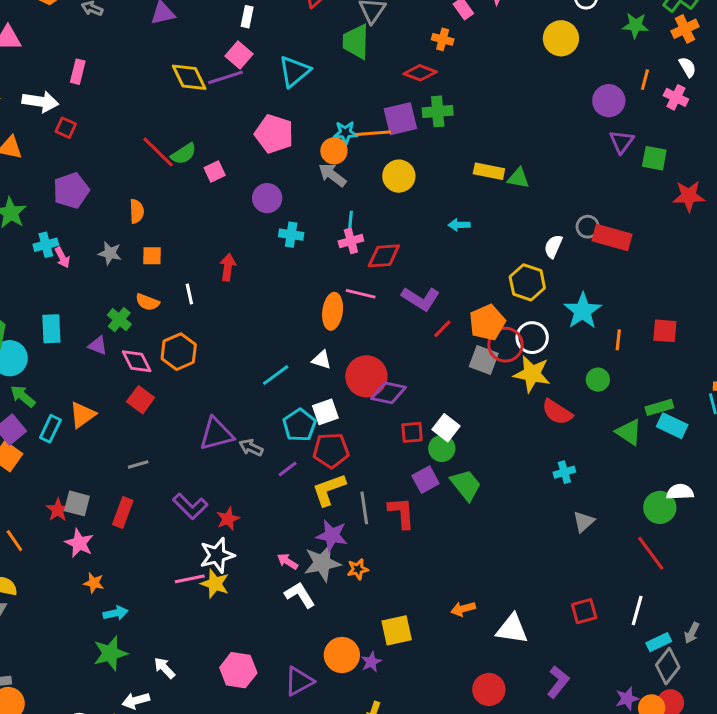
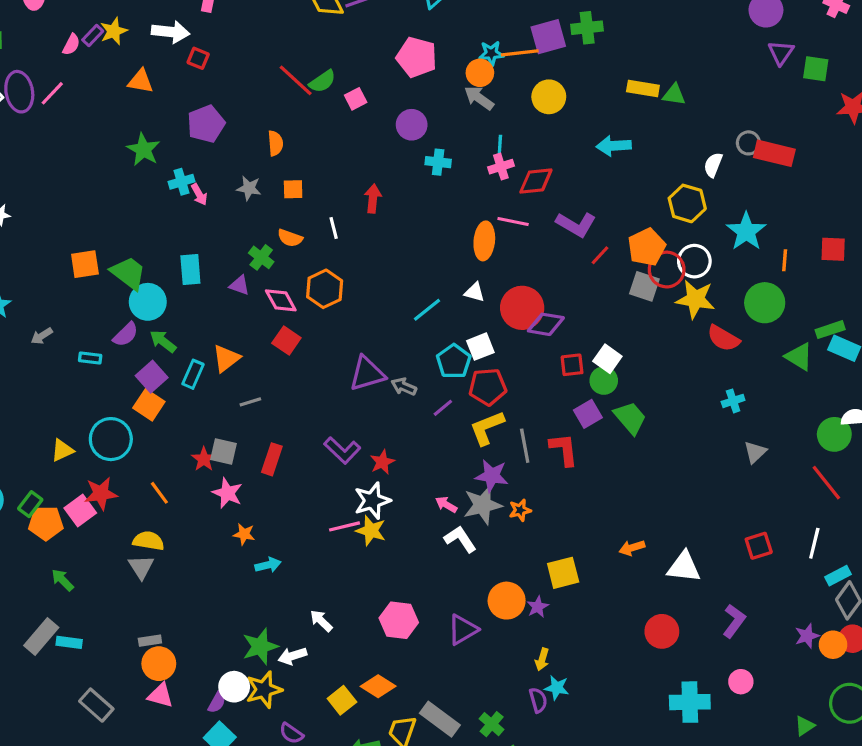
cyan arrow: (459, 225) -> (614, 146), size x1.5
green circle: (598, 380) -> (765, 303), size x1.6
gray line: (138, 465) -> (250, 402), moved
green star: (110, 653) -> (260, 646), moved

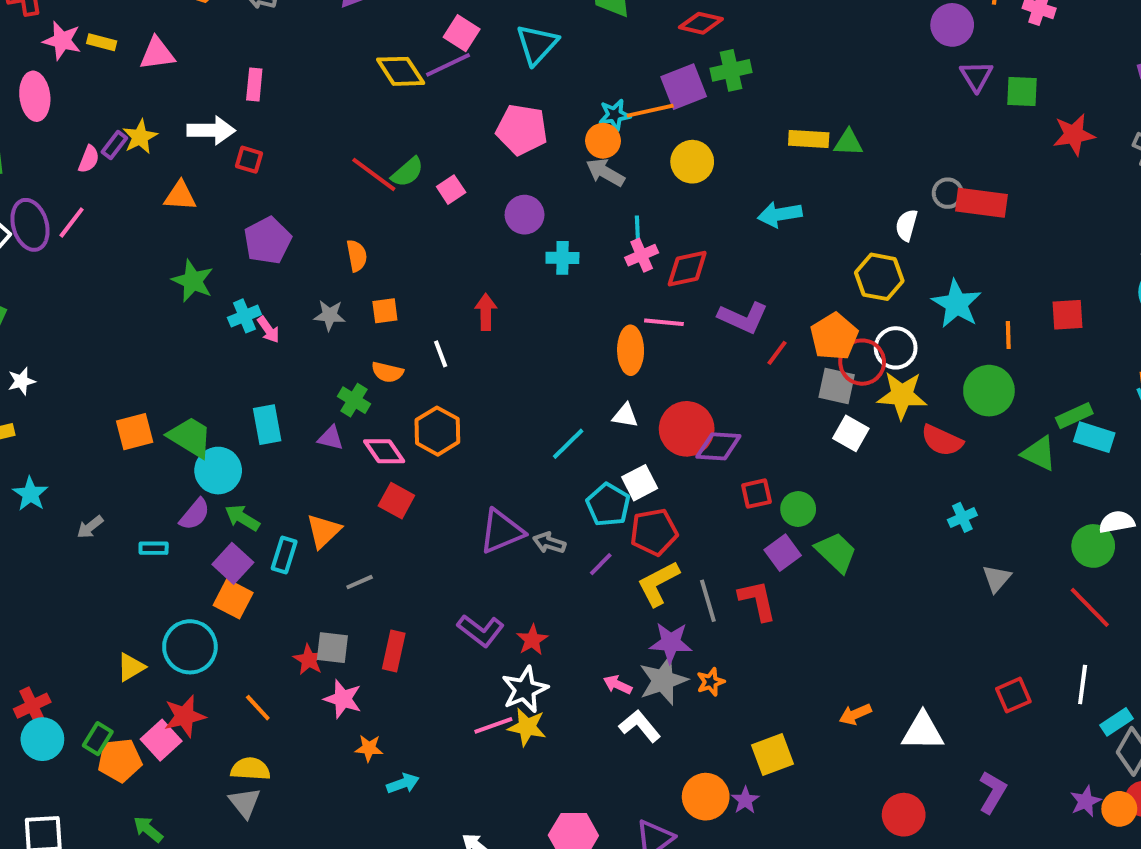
white square: (607, 359) -> (851, 433), moved

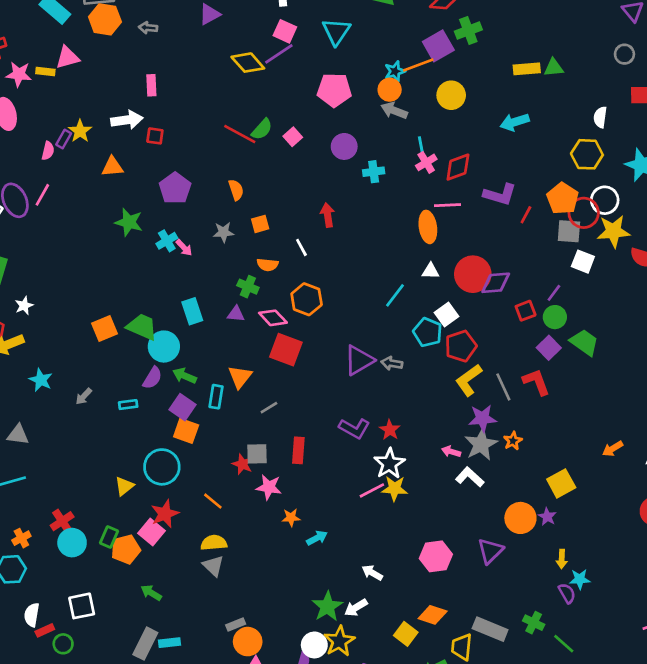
pink triangle: (157, 54) -> (68, 57), moved
gray circle: (948, 193) -> (624, 54), moved
red square: (396, 501) -> (286, 350), size x1.4
purple line: (601, 564) -> (554, 293), moved

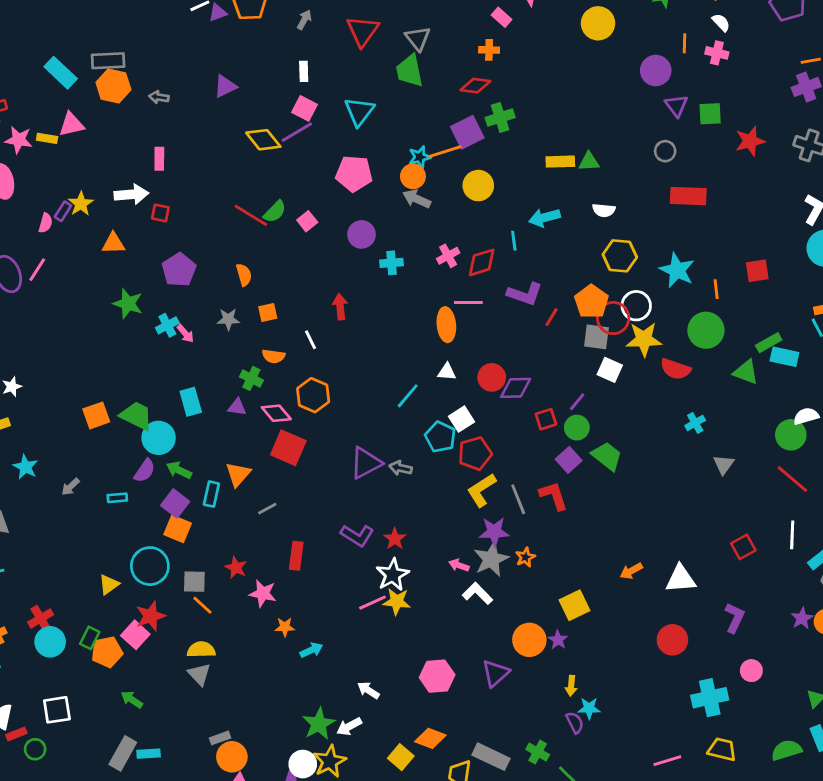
white semicircle: (600, 117) -> (604, 210), moved, turned -95
cyan line: (421, 146) -> (514, 241), moved
red circle: (473, 274) -> (492, 377), size x0.7
gray square: (257, 454) -> (194, 582), moved

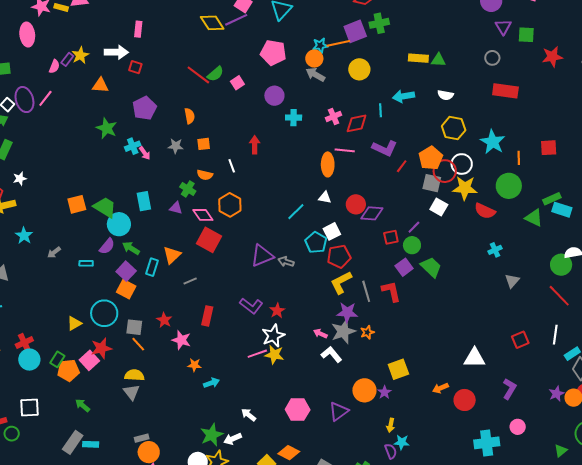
orange arrow: (631, 571) -> (440, 388), moved

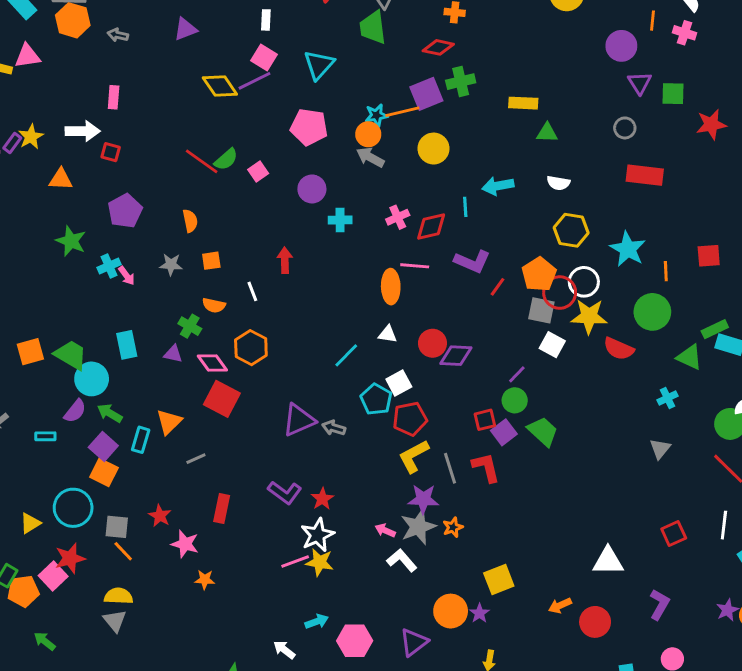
yellow rectangle: (418, 58) -> (523, 103), moved
red square: (391, 237) -> (485, 420), moved
cyan cross: (495, 250) -> (667, 398), moved
cyan arrow: (211, 383) -> (317, 622), moved

